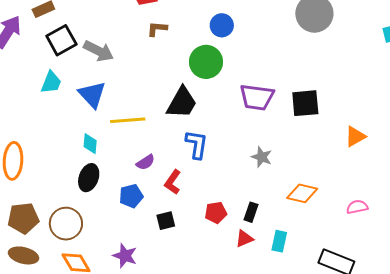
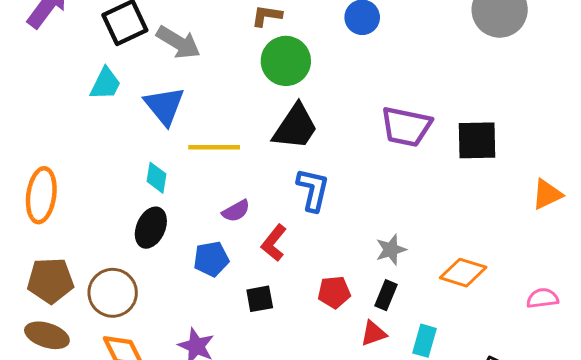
green circle: (206, 62) -> (286, 61), moved
gray star: (262, 157) -> (391, 250), moved, turned 30

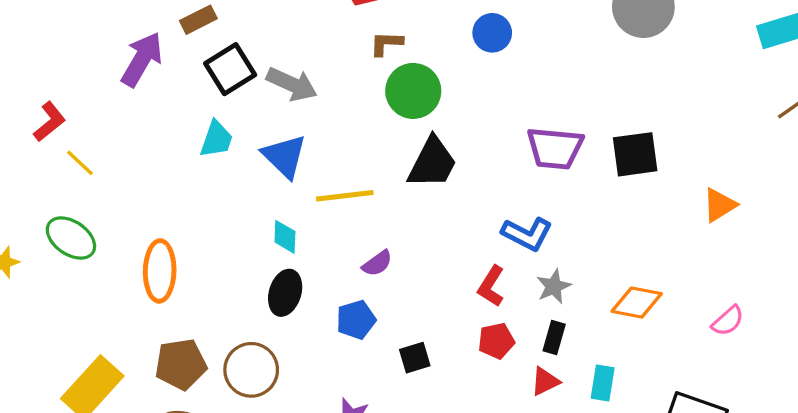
blue L-shape: (313, 190) -> (527, 234), moved, turned 111
red L-shape: (274, 243) -> (491, 286), moved
pink semicircle: (543, 298) -> (728, 321), turned 152

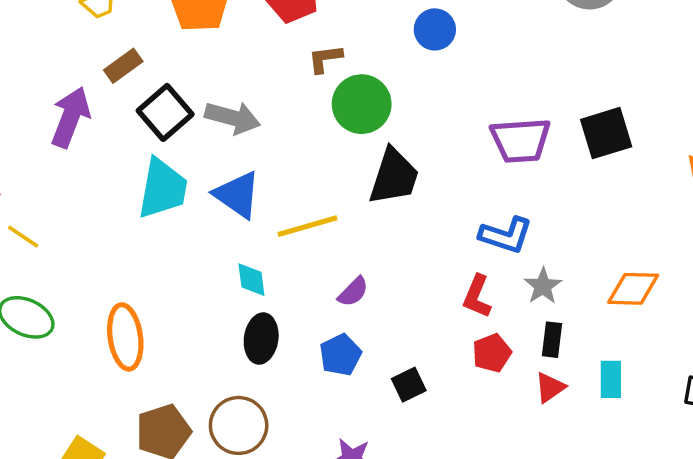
cyan trapezoid: (216, 139) -> (163, 188), size x1.5

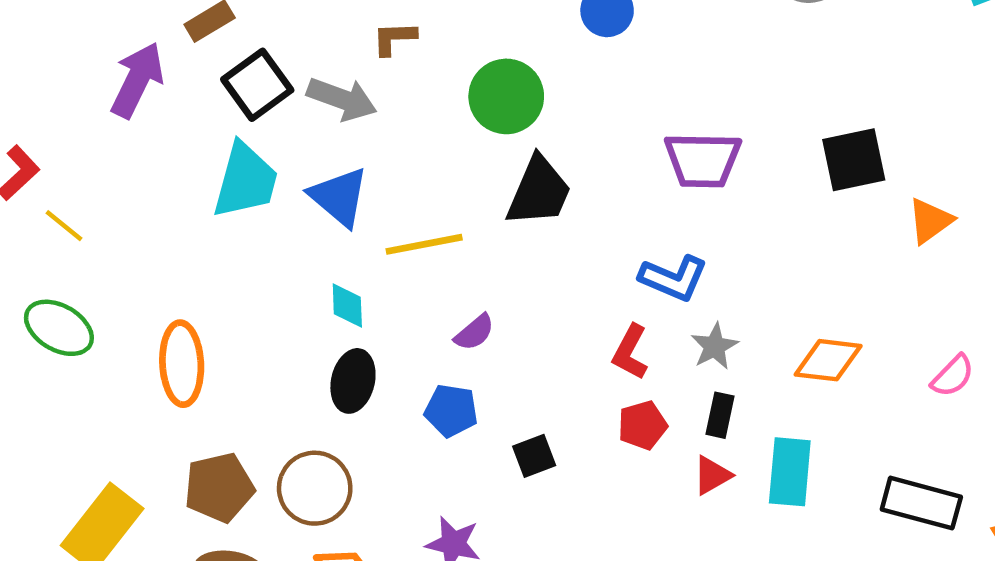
brown L-shape: (325, 59) -> (394, 38), moved
black square: (606, 133) -> (854, 160), moved
blue pentagon: (340, 355) -> (451, 411), turned 30
cyan rectangle: (611, 379) -> (790, 472), size x1.4

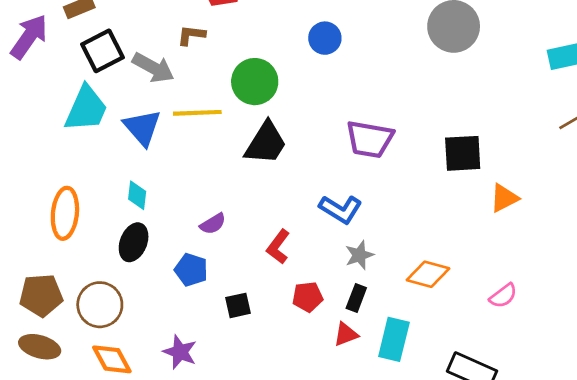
yellow line: (424, 244) -> (197, 113), moved
red L-shape: (630, 352) -> (278, 247), moved
orange ellipse: (182, 364) -> (65, 213), moved

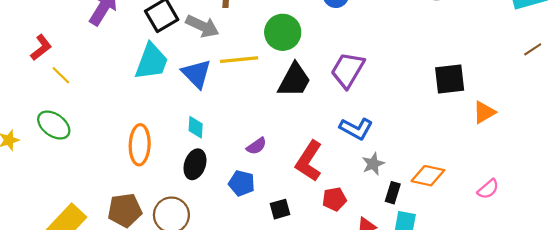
purple trapezoid: (370, 139) -> (348, 70), moved, turned 114
red L-shape: (278, 247) -> (309, 161), size x1.5
black rectangle: (356, 298) -> (393, 193), moved

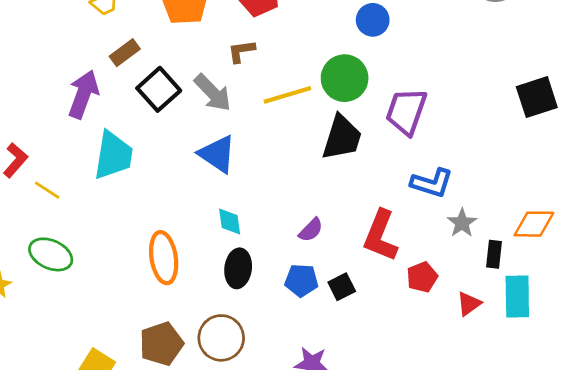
gray arrow: (202, 26) -> (213, 93), turned 32
green circle: (283, 32) -> (345, 78), moved
yellow line: (239, 60) -> (287, 95), moved
cyan trapezoid: (152, 62) -> (113, 155), moved
black square: (280, 209) -> (342, 287), moved

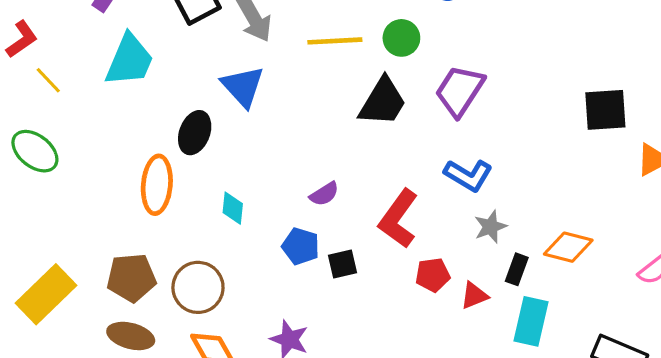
green circle: (345, 78) -> (401, 38), size x0.7
cyan diamond: (230, 222) -> (233, 208), moved
black ellipse: (238, 268) -> (195, 133), moved
red triangle: (469, 304) -> (474, 296), moved

